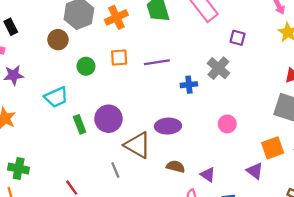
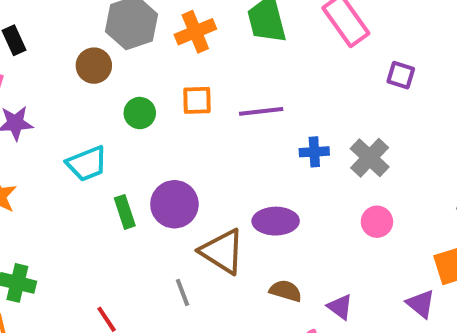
gray cross: (218, 68) -> (370, 158), moved

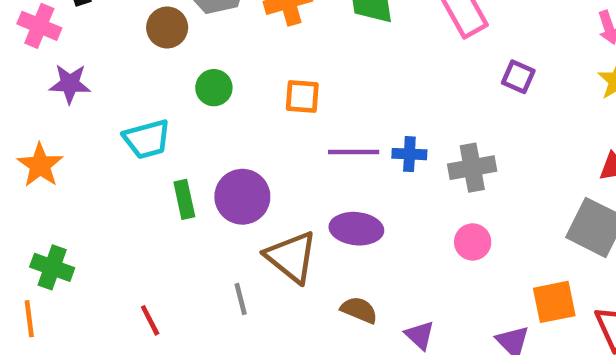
orange square: (197, 100) -> (302, 96), moved
purple line: (261, 111) -> (354, 152), moved
gray cross: (370, 158) -> (472, 168), turned 30

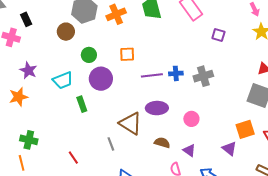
purple star: (70, 84) -> (28, 70), moved, turned 30
orange star: (40, 165) -> (18, 97), turned 30
purple circle: (242, 197) -> (101, 79), moved
pink circle: (473, 242) -> (191, 119), moved

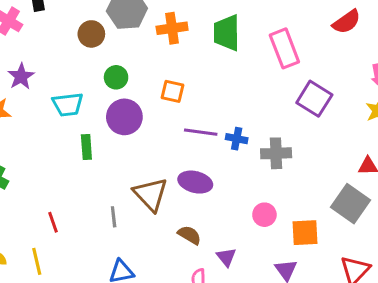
purple square: (218, 35) -> (314, 99), size x1.6
pink circle: (191, 119) -> (264, 215), moved
orange square: (245, 129) -> (305, 233), moved

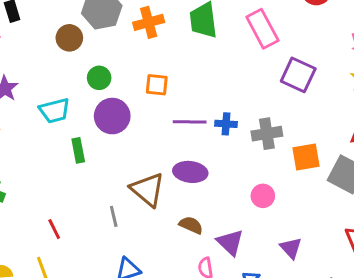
orange square: (305, 233) -> (306, 157), moved
purple triangle: (226, 257) -> (230, 242), size x1.4

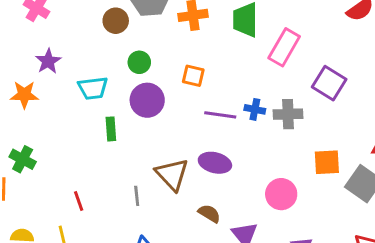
pink rectangle: (262, 29) -> (284, 47), moved, turned 51
blue cross: (226, 124) -> (255, 109), moved
gray cross: (267, 134) -> (288, 114), moved
pink circle: (263, 196) -> (281, 194), size x1.4

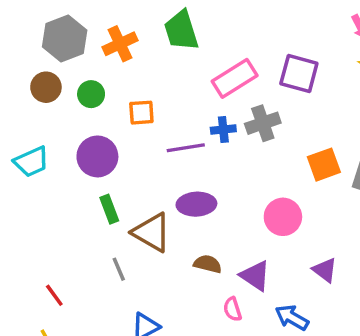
brown circle: (116, 21) -> (46, 87), moved
pink rectangle: (284, 47) -> (235, 78), moved, turned 45
green circle: (139, 62) -> (91, 94), moved
green rectangle: (111, 129) -> (109, 209), moved

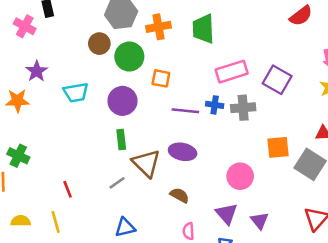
green circle: (91, 94) -> (129, 57), size x1.5
gray line: (119, 269) -> (117, 183), turned 63
purple triangle: (255, 276) -> (226, 214), moved

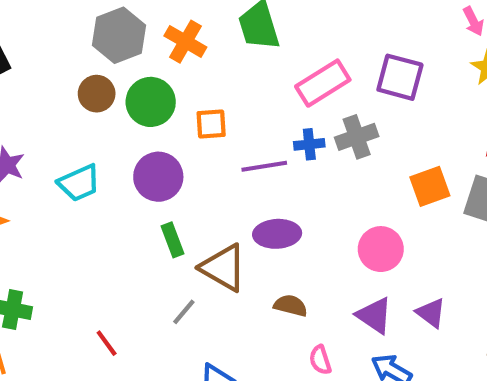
orange cross: (159, 27) -> (185, 42), turned -35

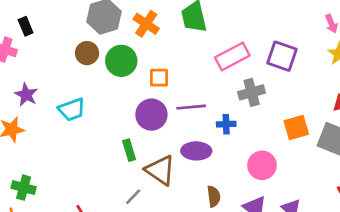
blue cross: (309, 144) -> (226, 124), moved
purple circle: (158, 177) -> (151, 115), moved
brown semicircle: (291, 306) -> (214, 196), moved, turned 65

